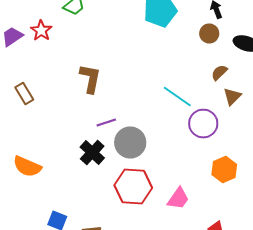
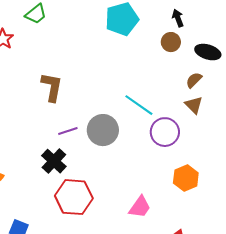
brown semicircle: (219, 72) -> (194, 80), moved
brown triangle: (232, 96) -> (194, 105), turned -30
gray circle: (130, 142) -> (103, 130), moved
red hexagon: (133, 186) -> (74, 197), moved

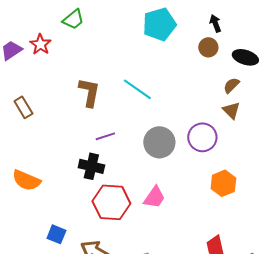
cyan line: (139, 105) -> (137, 89), moved
gray circle: (103, 130) -> (159, 142), moved
black cross: (54, 161) -> (91, 166), turned -30
pink trapezoid: (140, 207) -> (154, 197), moved

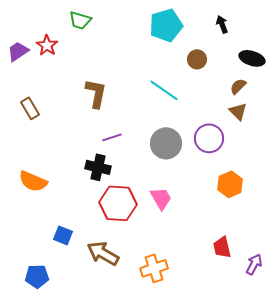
green trapezoid: (73, 19) -> (80, 20), turned 55
brown circle: (208, 47) -> (197, 59), moved
cyan line: (137, 89) -> (164, 90), moved
pink trapezoid: (154, 197) -> (161, 198), turned -65

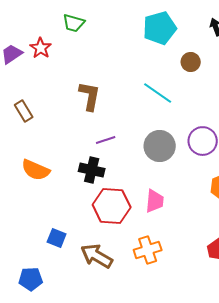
orange semicircle: (33, 181) -> (36, 170), moved
pink trapezoid: (161, 198) -> (155, 201), turned 35
orange cross: (154, 268) -> (148, 250), moved

